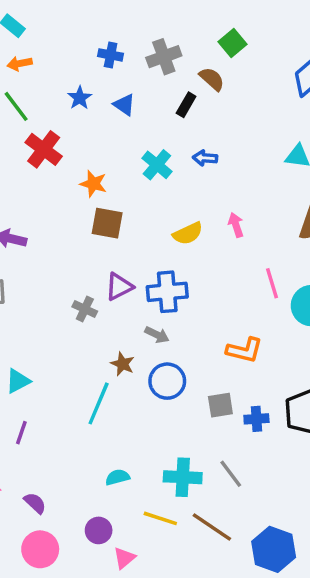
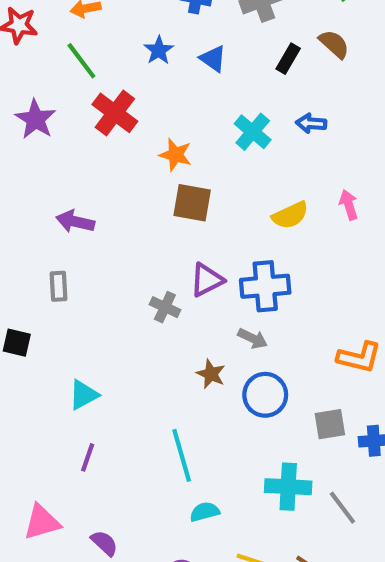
brown semicircle: (212, 79) -> (334, 44), moved
cyan line: (99, 403) -> (182, 455), moved, turned -39
cyan cross: (183, 477) -> (288, 487), moved

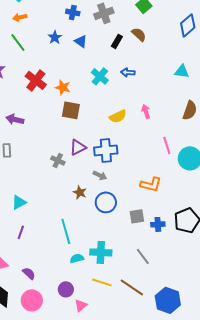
red cross: (115, 113) -> (36, 80), moved
cyan cross: (288, 487) -> (101, 252), moved

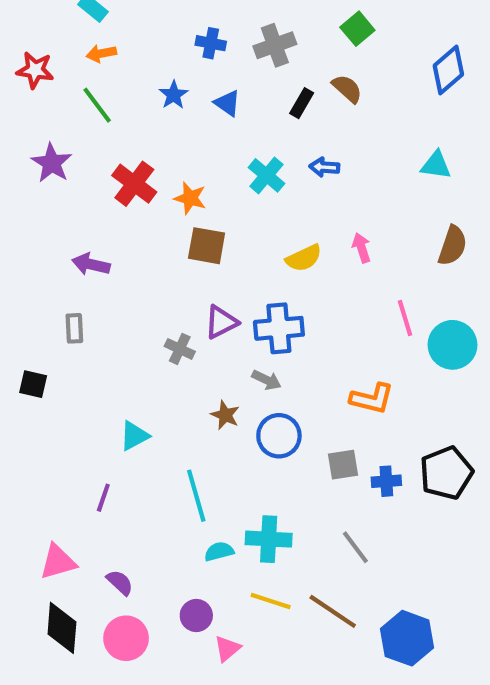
cyan triangle: (19, 202) -> (134, 436), moved

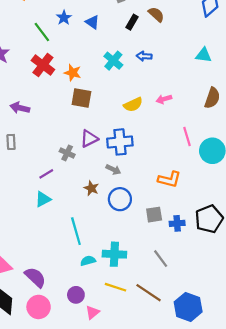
green line: (97, 105) -> (42, 32), moved
pink arrow: (362, 248) -> (164, 99), turned -88
purple line: (103, 498) -> (46, 174), moved, turned 40
purple semicircle: (120, 582) -> (35, 277), size x1.5

